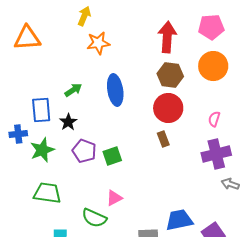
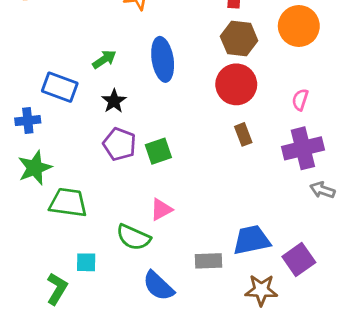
blue rectangle: (41, 110) -> (60, 87), turned -65
black star: (68, 122) -> (114, 101), moved
brown rectangle: (163, 139) -> (243, 134), moved
green star: (42, 150) -> (35, 168), moved

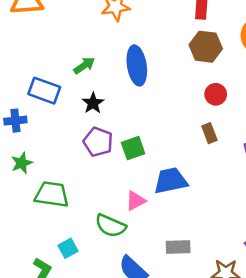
red circle: (236, 84) -> (216, 94), moved, size x0.6
green star: (35, 168) -> (22, 163), size x0.7
blue trapezoid: (252, 240) -> (171, 181), moved
cyan square: (86, 262) -> (68, 248), turned -30

